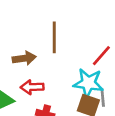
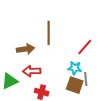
cyan star: (88, 83) -> (75, 68), size x0.6

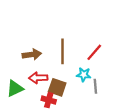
brown line: (49, 33) -> (63, 51), moved
brown square: (75, 85) -> (57, 87), moved

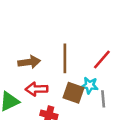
brown square: (57, 87) -> (74, 93), moved

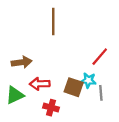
brown line: (65, 58) -> (53, 22), moved
brown arrow: (29, 62) -> (22, 62), moved

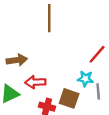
brown square: (74, 87) -> (69, 98), moved

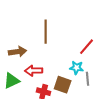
brown line: (49, 18) -> (46, 32), moved

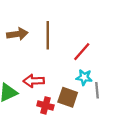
red line: (87, 47) -> (82, 52), moved
brown arrow: (18, 52) -> (17, 34), moved

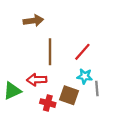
brown arrow: (17, 34) -> (33, 21), moved
brown line: (48, 35) -> (50, 52), moved

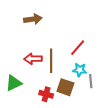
brown line: (50, 52) -> (51, 61), moved
red arrow: (37, 80) -> (33, 59), moved

